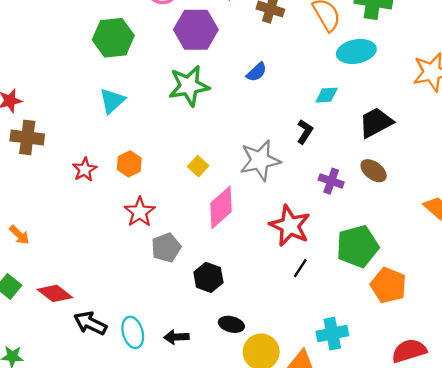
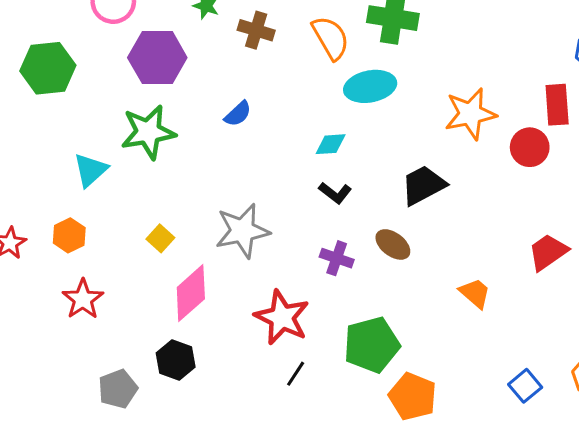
cyan triangle: (112, 101) -> (90, 170), moved
black trapezoid: (376, 123) -> (423, 185), moved
black L-shape: (305, 132) -> (335, 193), moved, turned 95
gray pentagon: (166, 248) -> (118, 389), moved
black hexagon: (208, 277) -> (176, 360), moved

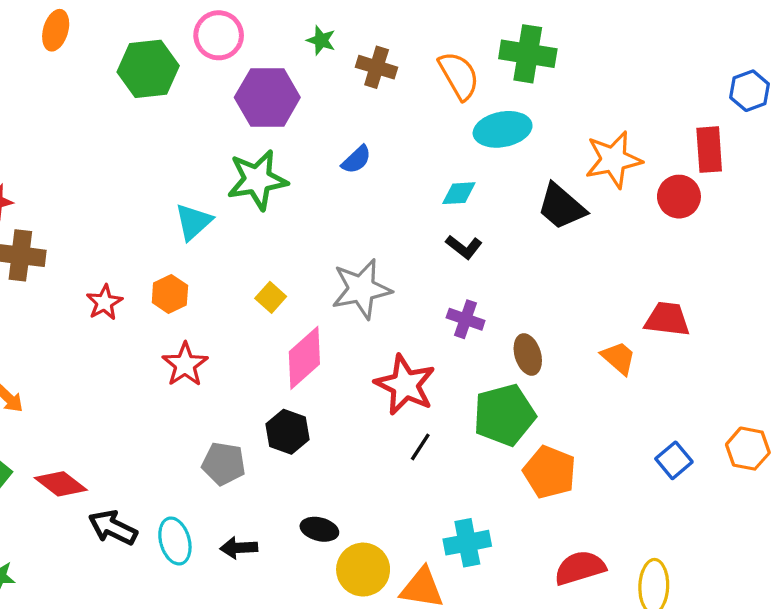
green hexagon: (48, 68) -> (148, 69), moved
black trapezoid: (423, 185) -> (561, 207), moved, turned -111
brown ellipse: (393, 244) -> (528, 354), moved, turned 36
red trapezoid: (548, 252) -> (667, 319), moved, turned 42
gray pentagon: (118, 389) -> (224, 464), turned 30

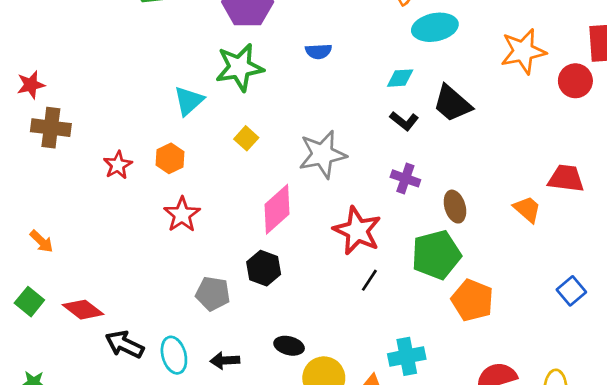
blue semicircle: (356, 160) -> (318, 51), turned 40
black trapezoid: (561, 207) -> (452, 104), moved
yellow square: (271, 297) -> (246, 138), moved

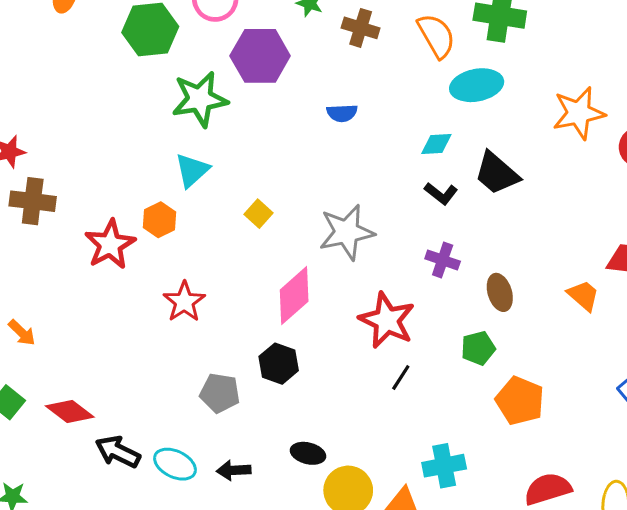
green star: (240, 67) -> (200, 99), moved
orange hexagon: (170, 158) -> (160, 220), moved
red star: (118, 165) -> (110, 244), size x1.5
green pentagon: (436, 255) -> (478, 348), size x0.6
cyan ellipse: (174, 355) -> (175, 464), turned -48

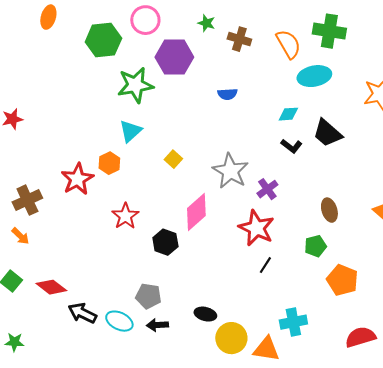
brown cross: (33, 201) -> (27, 200), moved, turned -32
gray star: (347, 232) -> (230, 171), turned -30
purple cross: (443, 260) -> (267, 189), moved, turned 35
black hexagon: (279, 364) -> (165, 242), moved
gray pentagon: (220, 393) -> (148, 296), moved

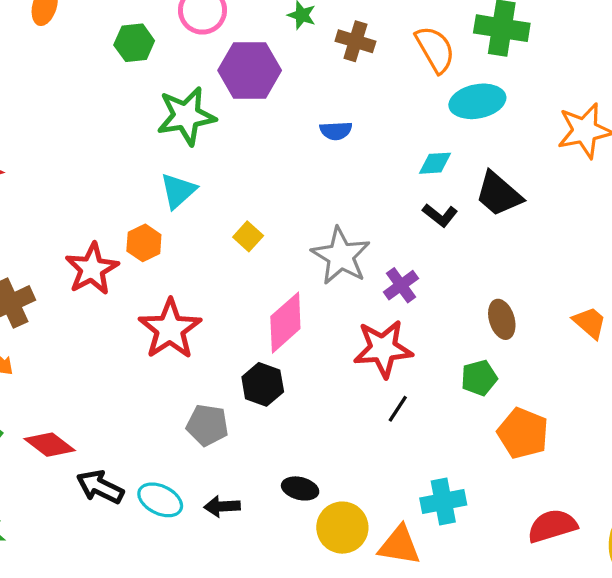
green hexagon: (103, 40) -> (134, 43), size x0.7
red star: (125, 216) -> (170, 329), size x1.4
red star: (256, 228) -> (383, 349), turned -30
black hexagon: (165, 242) -> (263, 384), moved
gray pentagon: (148, 296) -> (207, 425), moved

